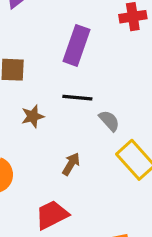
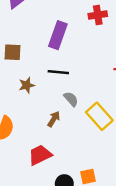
gray semicircle: (109, 121) -> (71, 99), moved

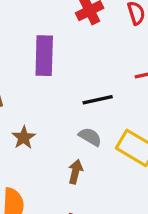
black line: (58, 72) -> (98, 100), moved

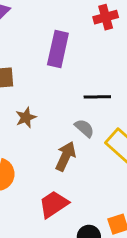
brown arrow: (75, 172) -> (66, 156), size x1.4

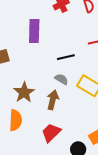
brown star: (26, 117) -> (24, 92), moved, size x1.5

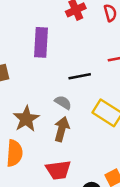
gray semicircle: (61, 79) -> (63, 102), moved
red trapezoid: (51, 133) -> (58, 170), turned -145

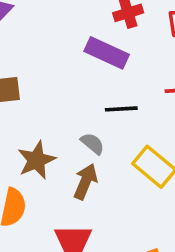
purple rectangle: (41, 42) -> (107, 53), moved, turned -76

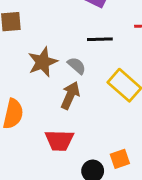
brown star: (36, 160) -> (43, 62), moved

